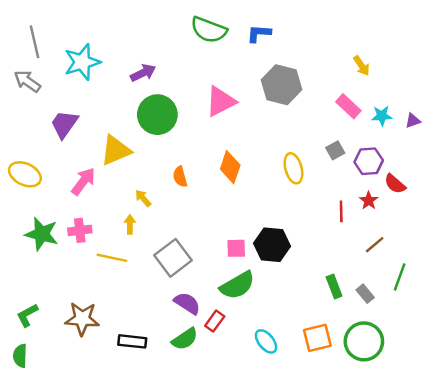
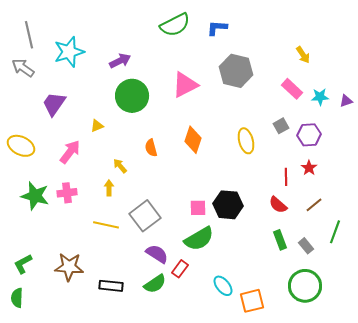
green semicircle: (209, 30) -> (175, 25), turned -48
yellow triangle: (116, 150) -> (97, 126), size x0.5
red semicircle: (395, 184) -> (278, 205), moved
yellow line: (112, 258) -> (106, 225), moved
orange square: (317, 338) -> (252, 301), moved

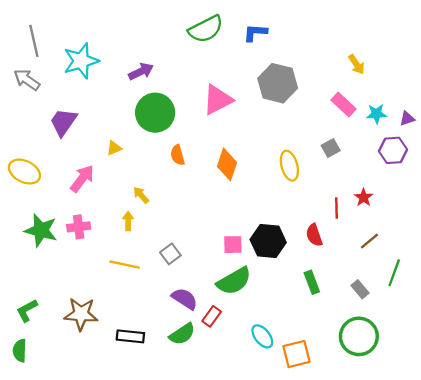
purple hexagon: (309, 135) -> (393, 150), moved
orange semicircle: (151, 148) -> (178, 155), moved
red semicircle: (278, 205) -> (314, 235), moved, turned 30
gray square: (145, 216) -> (170, 254), size x0.6
green rectangle: (280, 240) -> (312, 282), moved

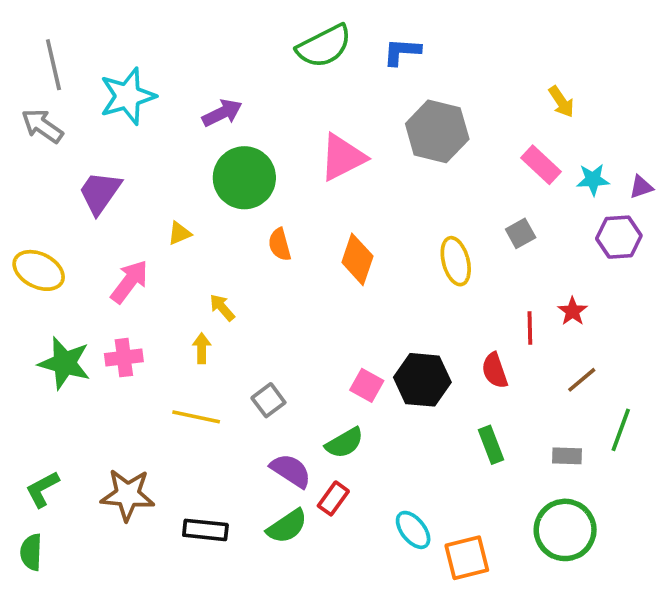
pink square: (233, 245) -> (367, 385), turned 30
green semicircle: (234, 281) -> (344, 443), moved, size x0.7
gray rectangle: (360, 289) -> (567, 456), turned -48

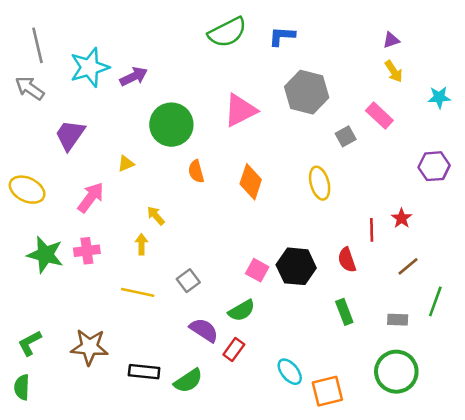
purple arrow: (222, 113) -> (134, 76), moved
cyan star: (593, 180) -> (439, 97), moved
purple triangle: (641, 187) -> (391, 40), moved
gray square: (521, 233) -> (346, 136), moved
green semicircle: (287, 526) -> (188, 381), moved

